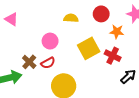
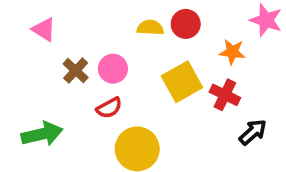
red circle: (101, 14) -> (186, 24), moved
brown cross: (29, 62) -> (76, 71), moved

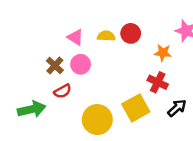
pink triangle: (44, 30) -> (75, 37), moved
yellow square: (182, 82) -> (136, 108), moved
red semicircle: (109, 108) -> (63, 91), moved

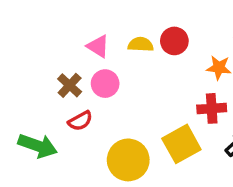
red cross: (158, 82) -> (212, 108), turned -30
green arrow: (32, 109) -> (38, 146), turned 32

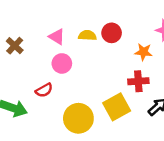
brown cross: (70, 85) -> (15, 46), moved

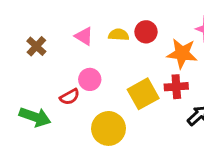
orange star: (143, 52) -> (182, 53), size x1.5
pink circle: (62, 63) -> (90, 79), moved
yellow square: (117, 107) -> (143, 94), moved

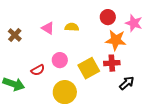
red circle: (146, 32) -> (108, 17), moved
pink circle: (90, 79) -> (60, 60), moved

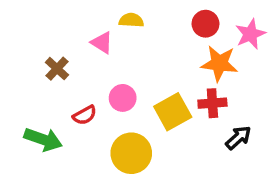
pink star: (134, 23) -> (250, 34), turned 30
yellow semicircle: (72, 27) -> (131, 20), moved
brown cross: (15, 35) -> (57, 69), moved

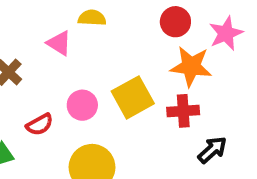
yellow square: (173, 112) -> (133, 97), moved

